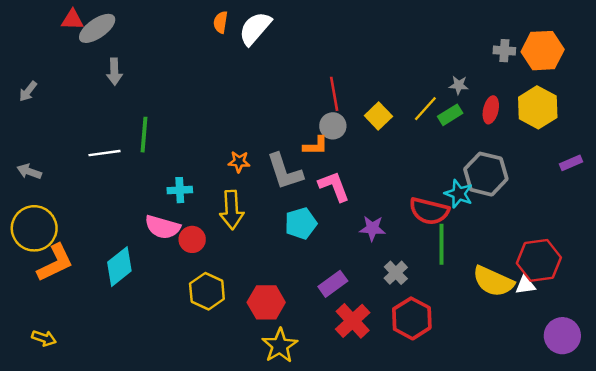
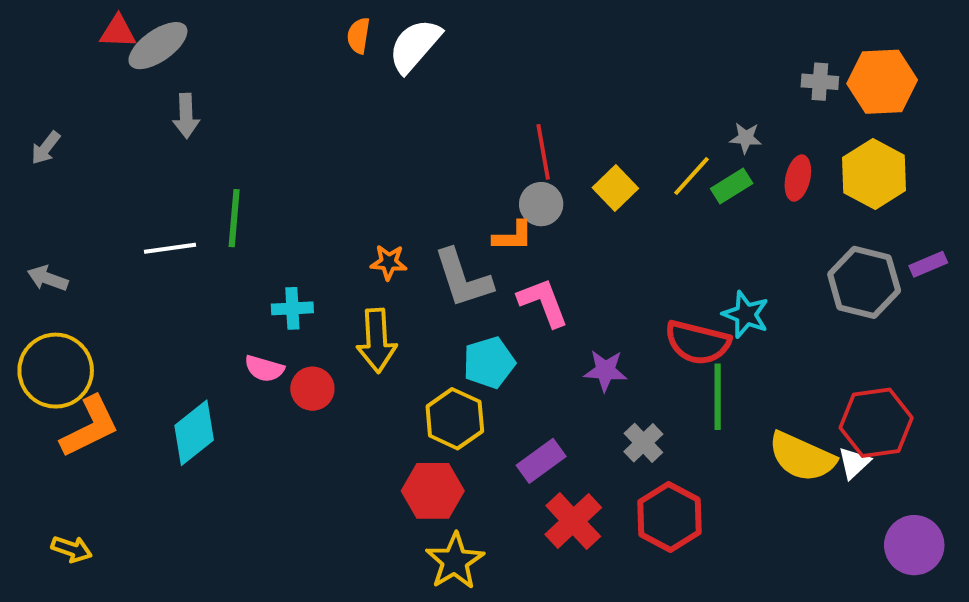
gray hexagon: (486, 174) -> (864, 282), moved
pink semicircle: (163, 227) -> (264, 369), size x0.7
white triangle: (525, 285) -> (854, 463), turned -35
yellow hexagon: (207, 291) -> (455, 419), moved

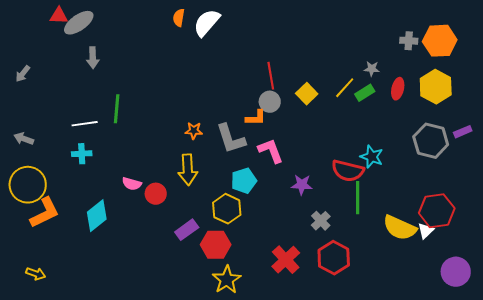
cyan cross: (292, 308) -> (82, 154), moved
purple rectangle: (541, 461) -> (187, 230), moved

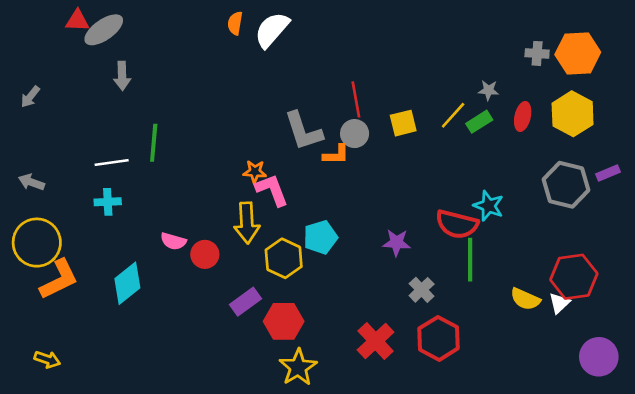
yellow square: (307, 94) -> (403, 123), turned 30
gray L-shape: (231, 139) -> (303, 131), moved
pink L-shape: (271, 151) -> (272, 190), moved
yellow hexagon: (227, 209) -> (284, 258), moved
yellow semicircle: (400, 228) -> (525, 299), size x0.7

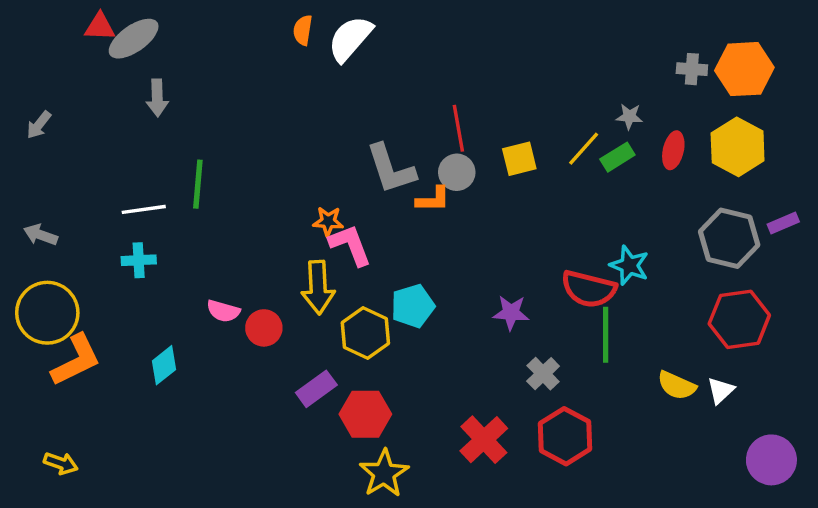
red hexagon: (574, 277) -> (739, 319), moved
cyan diamond: (127, 283) -> (164, 365), size x0.7

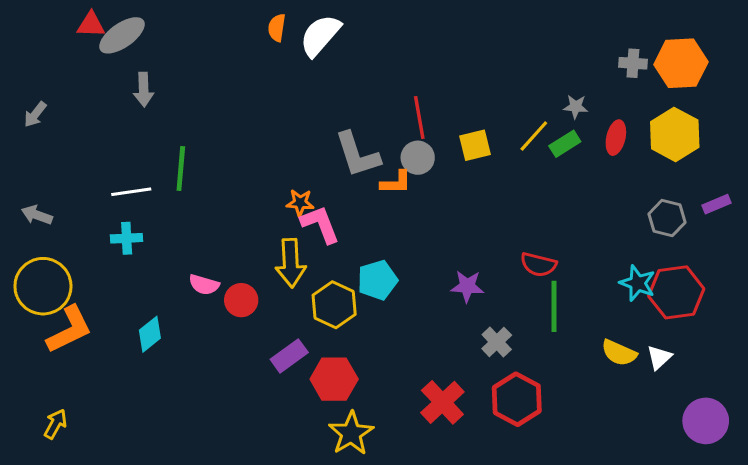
gray hexagon: (729, 238) -> (667, 218), size x0.7
cyan star: (629, 265) -> (638, 283), moved
red semicircle: (589, 289) -> (538, 265), size x0.7
yellow arrow: (61, 463) -> (55, 424), turned -80

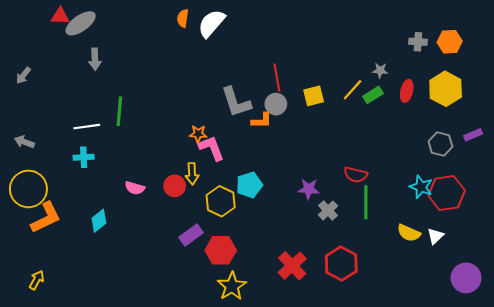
orange hexagon: (681, 63) -> (450, 42), size x0.7
yellow arrow: (291, 263) -> (192, 174), size x0.7
red circle: (241, 300) -> (175, 186), moved
gray cross: (497, 342) -> (328, 210), moved

